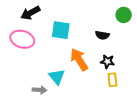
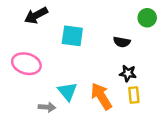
pink ellipse: (22, 39) -> (26, 64), moved
orange arrow: (79, 59) -> (101, 96), moved

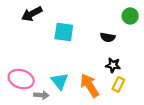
pink ellipse: (26, 64) -> (21, 79), moved
yellow rectangle: (134, 95) -> (118, 84), turned 32

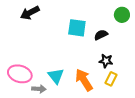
cyan square: (64, 32) -> (77, 28), moved
black semicircle: (108, 37) -> (101, 35), turned 144

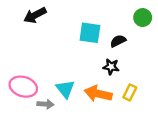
black star: (106, 61) -> (111, 67), moved
orange arrow: (84, 80) -> (98, 94), turned -45

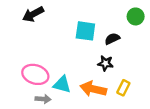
pink ellipse: (23, 87) -> (35, 74), moved
cyan triangle: (65, 89) -> (62, 84), turned -36

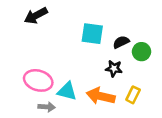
green circle: (136, 16) -> (141, 52), moved

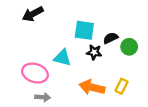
black star: (114, 68) -> (94, 52), moved
cyan triangle: (67, 91) -> (62, 58), moved

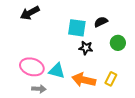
black semicircle: (111, 38) -> (101, 22), moved
cyan triangle: (62, 58) -> (57, 71), moved

